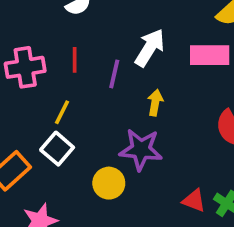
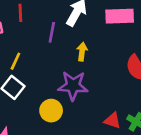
red line: (75, 60) -> (20, 13), moved

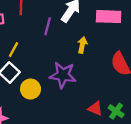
yellow arrow: (82, 52) -> (82, 45), moved
yellow circle: (51, 111) -> (31, 89), moved

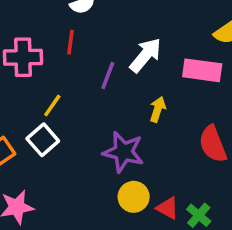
yellow circle: (31, 89) -> (134, 197), moved

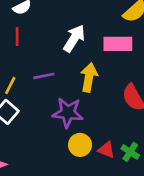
purple line: (108, 76) -> (44, 76), moved, turned 66
yellow arrow: (158, 109) -> (89, 77), size x1.5

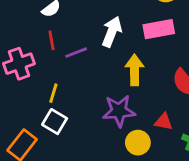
purple line: (44, 76) -> (76, 53), moved
red triangle: (106, 150) -> (164, 122), moved

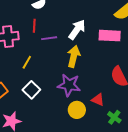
yellow arrow: (135, 70) -> (74, 56), moved
white square: (55, 122) -> (31, 90), moved

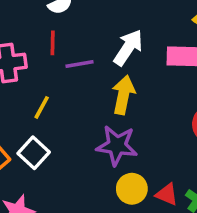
white square: (31, 90) -> (34, 153), moved
red triangle: (98, 100) -> (167, 194), moved

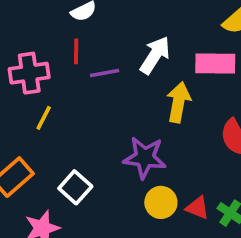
yellow arrow: (123, 95) -> (179, 102), moved
yellow line: (42, 107) -> (44, 118), moved
white square: (34, 153) -> (75, 187), moved

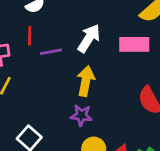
yellow arrow: (179, 102) -> (86, 81), moved
purple star: (145, 158) -> (81, 115), size x0.7

